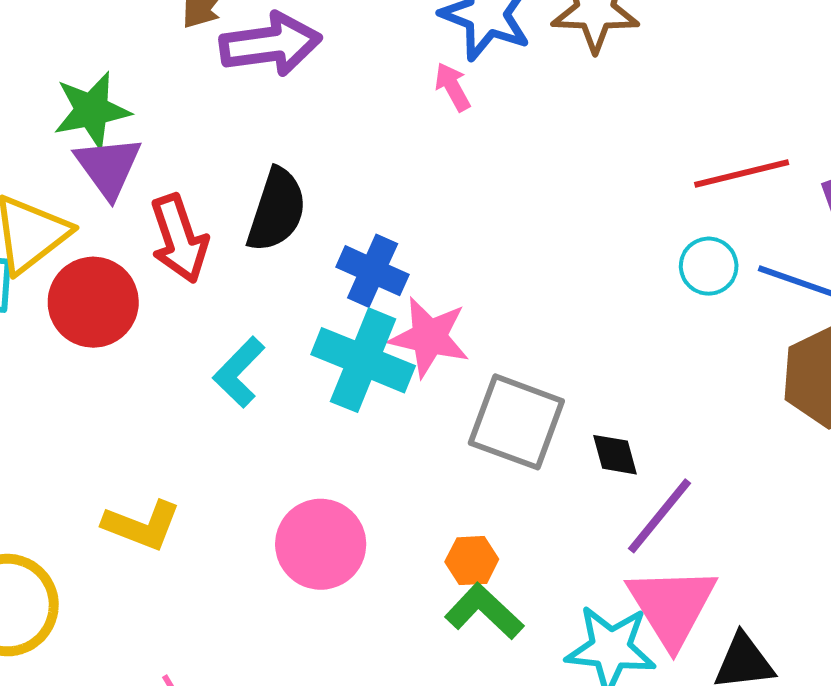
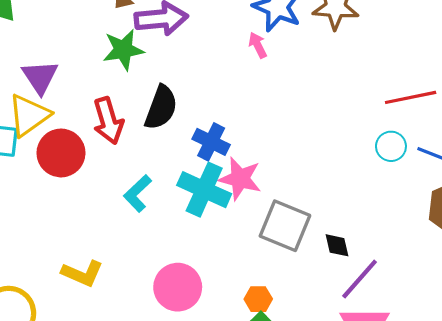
green star: (92, 110) -> (123, 50), moved
purple triangle: (108, 167) -> (40, 77), moved

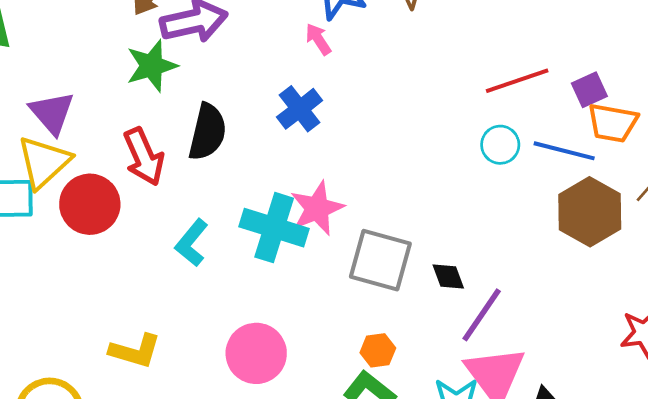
blue cross: (211, 142) -> (300, 109), moved, turned 33
pink star: (240, 179) -> (317, 208), turned -30
orange hexagon: (258, 299) -> (378, 350), moved

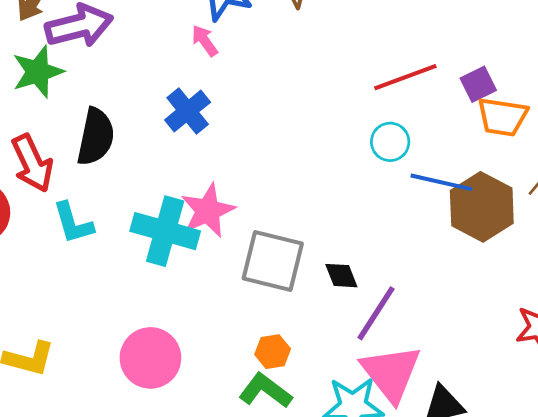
blue line: (564, 151) -> (441, 182), moved
cyan L-shape: (192, 243) -> (73, 223), moved, turned -54

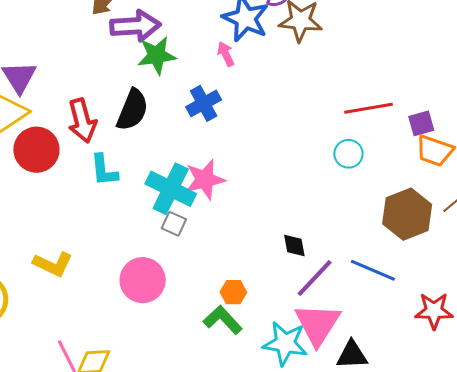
green star: (38, 72) -> (157, 55), moved
blue line: (441, 182) -> (373, 270), moved
gray square: (273, 261) -> (174, 224), moved, size x0.5

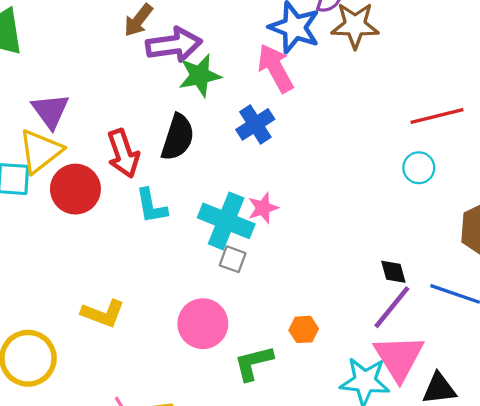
pink arrow: (226, 54) -> (276, 68), size x1.8
pink star: (205, 179) -> (263, 208), size x0.7
black diamond: (294, 246) -> (393, 272), moved
green L-shape: (223, 320) -> (253, 363), moved, turned -57

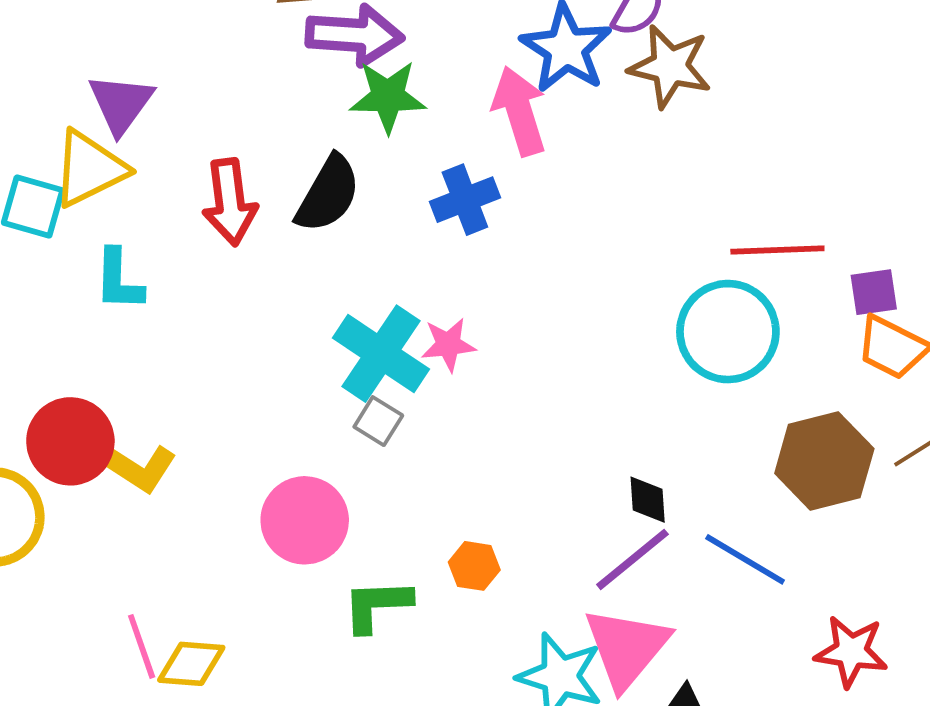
cyan circle: (419, 168) -> (728, 332), size x1.8
red circle: (75, 189) -> (70, 441), moved
cyan L-shape: (151, 206) -> (119, 280), moved

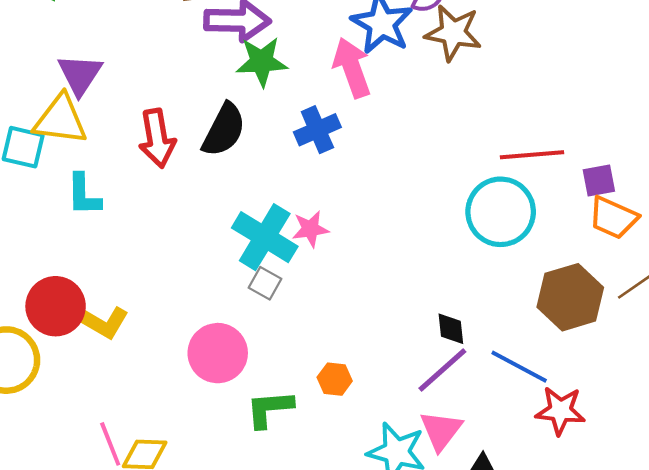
yellow triangle: (89, 169) -> (60, 120), turned 36
pink triangle: (627, 648) -> (441, 430), size x0.7
red star: (851, 651) -> (560, 411), moved

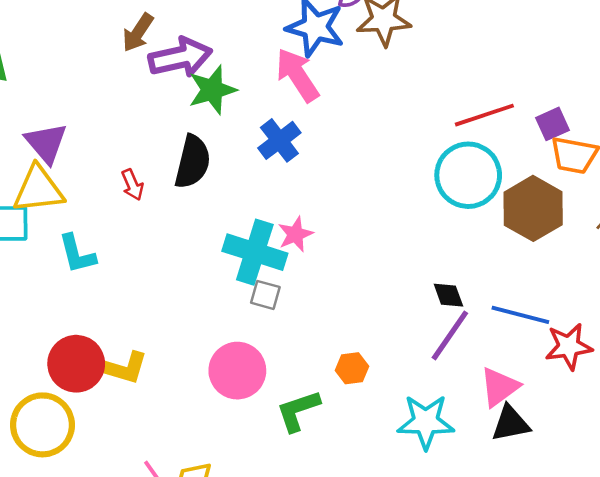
red arrow: (157, 138) -> (132, 185), size x0.6
brown hexagon: (570, 297) -> (533, 208), moved
pink triangle: (441, 430) -> (500, 387), moved, turned 30

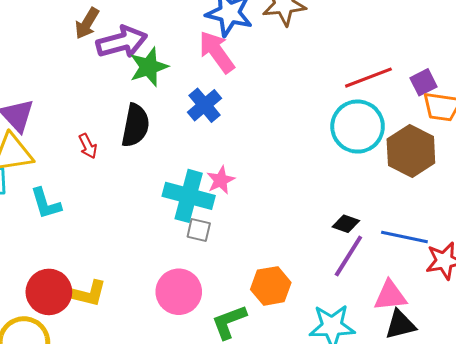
black diamond: (448, 295) -> (346, 224), turned -48
orange hexagon: (352, 368) -> (271, 286), size x1.5
pink triangle: (500, 387) -> (390, 296), turned 33

